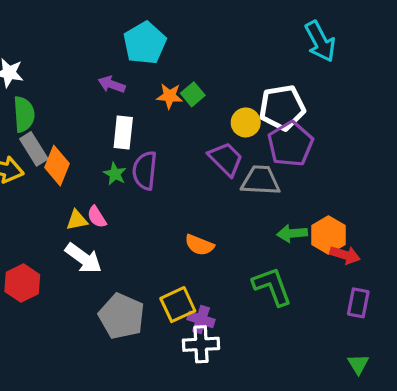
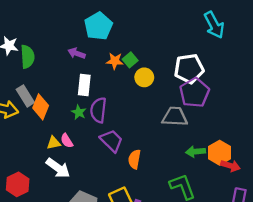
green semicircle: (24, 114) -> (27, 57), moved
yellow circle: (246, 122) -> (144, 77), moved
purple trapezoid: (226, 159) -> (112, 141), moved
orange semicircle: (199, 245) -> (134, 159), turned 78

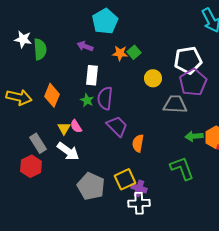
yellow circle: (144, 77) -> (153, 78), moved
gray rectangle: (25, 96) -> (38, 143), moved
yellow triangle: (54, 143) -> (64, 128), turned -48

